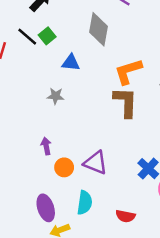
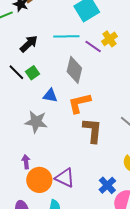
orange L-shape: (128, 71) -> (79, 103), moved
gray star: (55, 96) -> (36, 122), size x1.6
orange circle: (64, 167) -> (39, 180), size x1.6

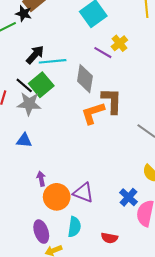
cyan line: (66, 36) -> (53, 61), moved
green square: (32, 73) -> (41, 85), size x1.6
blue triangle: (50, 96) -> (24, 140), moved
gray star: (36, 122) -> (29, 104), moved
brown L-shape: (92, 130) -> (112, 101), moved

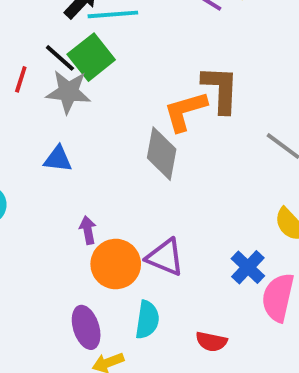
gray diamond: (85, 79) -> (162, 154), moved

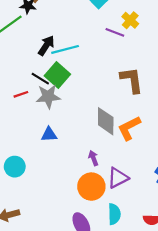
red line: (21, 79) -> (21, 94), turned 64
orange L-shape: (185, 111) -> (129, 128), moved
purple arrow: (88, 230) -> (93, 158), moved
purple triangle: (165, 257) -> (118, 178), turned -40

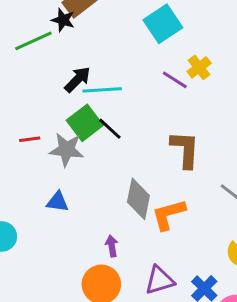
black line: (40, 79) -> (110, 129), moved
purple triangle: (118, 178) -> (160, 280), moved

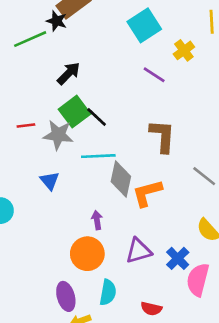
yellow cross: (199, 67) -> (184, 50), moved
cyan line: (102, 90) -> (98, 156), moved
blue triangle: (58, 202) -> (50, 181), turned 42

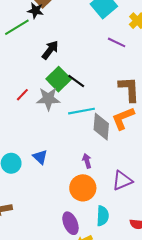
red line: (26, 125) -> (22, 95), turned -32
blue triangle: (50, 181) -> (40, 157), moved
orange L-shape: (147, 193) -> (123, 118), moved

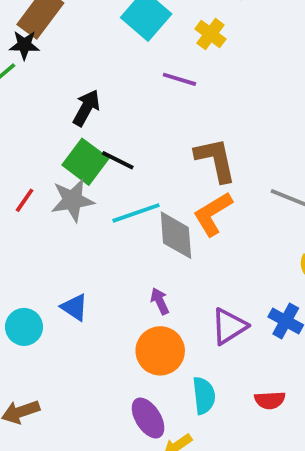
black arrow: (50, 50) -> (86, 108), moved

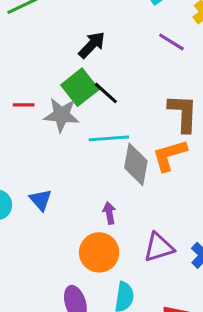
red line: (25, 200) -> (24, 105), turned 40

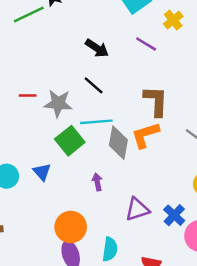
black arrow: (92, 45) -> (97, 48), moved, turned 80
green square: (80, 87) -> (70, 141), moved
orange circle: (99, 252) -> (71, 227), moved

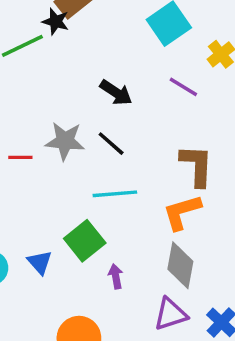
gray star: (58, 103) -> (65, 141), moved
green square: (70, 141) -> (85, 241), moved
gray diamond: (118, 143) -> (180, 265), moved

